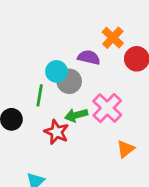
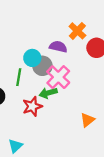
pink cross: (107, 108) -> (58, 77), moved
red star: (56, 132) -> (32, 106), turned 30

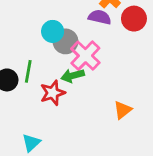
purple semicircle: (58, 47) -> (100, 17), moved
green line: (19, 77) -> (28, 71), moved

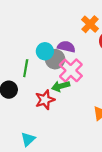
purple semicircle: (100, 17) -> (66, 47), moved
green line: (28, 71) -> (26, 68), moved

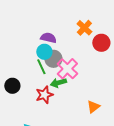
purple semicircle: (66, 47) -> (48, 38), moved
green line: (26, 68) -> (41, 67), moved, turned -35

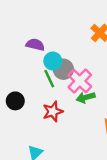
purple semicircle: (48, 38) -> (35, 45), moved
green arrow: (58, 83) -> (86, 97), moved

